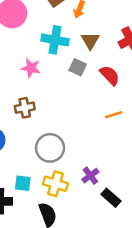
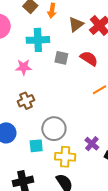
brown triangle: (90, 41) -> (76, 24), moved, turned 35
cyan square: (23, 183) -> (36, 146), moved

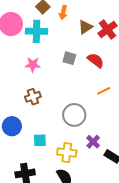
cyan cross: (38, 40) -> (36, 31), moved
gray circle: (54, 129) -> (74, 115), moved

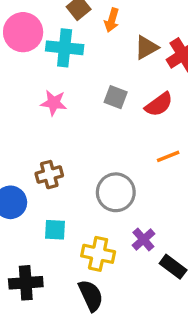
red semicircle: (96, 60) -> (159, 104), turned 102
brown cross: (33, 97) -> (49, 175), moved

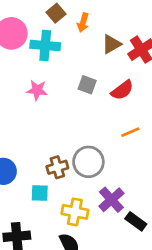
brown cross: (49, 175) -> (57, 167), moved
purple cross: (143, 240) -> (111, 200), size x1.4

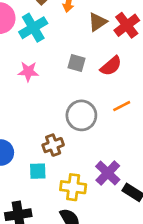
cyan cross: (45, 46) -> (33, 28), turned -32
gray circle: (88, 162) -> (81, 115), moved

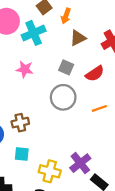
brown triangle: (97, 22) -> (78, 38), moved
gray circle: (81, 115) -> (63, 97), moved
brown cross: (53, 145) -> (20, 123), moved

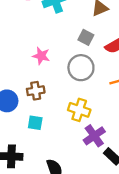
pink star: (25, 69) -> (41, 56), moved
yellow cross: (50, 171) -> (79, 110), moved

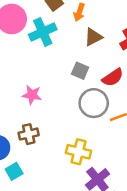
gray circle: (81, 68) -> (94, 103), moved
cyan square: (35, 123) -> (14, 171), moved, turned -35

